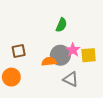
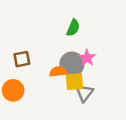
yellow square: (89, 55) -> (74, 82), moved
gray triangle: (71, 79) -> (84, 93), turned 42

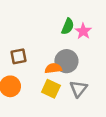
pink star: (87, 58) -> (83, 31), moved
yellow square: (74, 82) -> (51, 89), moved, turned 30

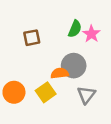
brown square: (19, 56) -> (32, 38), moved
yellow square: (51, 89) -> (46, 92), moved, turned 30

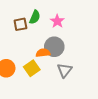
green semicircle: (75, 29) -> (35, 17), moved
pink star: (91, 34) -> (57, 21), moved

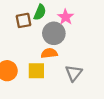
gray circle: (54, 47) -> (54, 33), moved
yellow square: (32, 68) -> (36, 71), turned 35

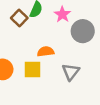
brown square: (23, 20) -> (19, 18), turned -35
gray circle: (54, 33) -> (83, 31), moved

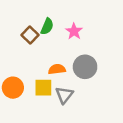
gray circle: (83, 31) -> (85, 67), moved
gray triangle: (71, 72) -> (64, 95), moved

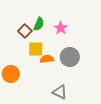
yellow square: (43, 88) -> (36, 49), moved
gray triangle: (64, 95) -> (60, 92), moved, turned -42

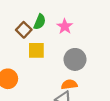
orange semicircle: (47, 59) -> (69, 84), moved

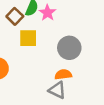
pink star: (65, 26) -> (47, 13), moved

